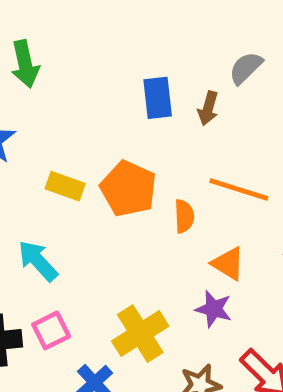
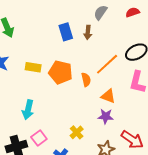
yellow rectangle: (65, 186) -> (33, 67), moved
orange line: (239, 190) -> (107, 64), turned -50
cyan arrow: (38, 261) -> (28, 110), turned -114
yellow cross: (140, 334) -> (77, 132), size x0.6

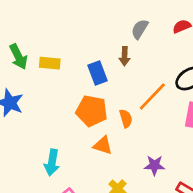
blue rectangle: (66, 32) -> (97, 73), moved
yellow rectangle: (33, 67) -> (50, 63), moved
orange triangle: (108, 96) -> (103, 145), moved

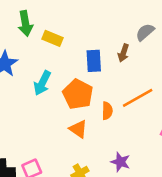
cyan arrow: (52, 162) -> (42, 83), moved

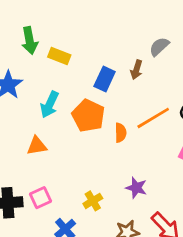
blue rectangle: (94, 61) -> (105, 79), turned 30
orange triangle: (78, 129) -> (37, 146), moved, turned -42

